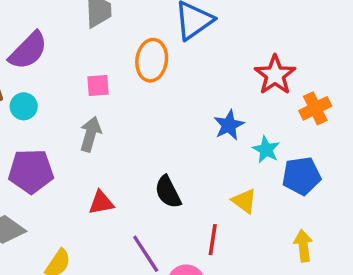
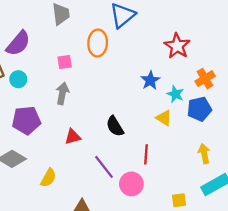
orange cross: (315, 108) -> (205, 79), moved
yellow triangle: (244, 201) -> (164, 118), moved

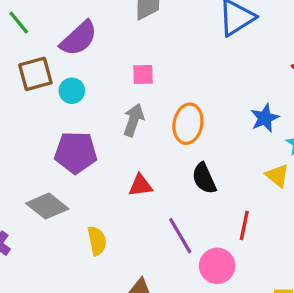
orange ellipse: (98, 43) -> (188, 124), moved
yellow semicircle: (48, 178) -> (97, 241), turned -48

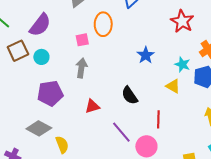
blue star: (265, 118) -> (146, 55), moved
orange ellipse: (188, 124) -> (103, 24), moved
yellow semicircle: (97, 241) -> (62, 145), moved

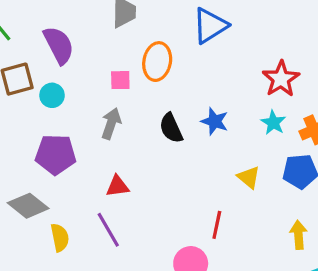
purple semicircle: (40, 25) -> (59, 45), turned -75
blue star: (146, 55) -> (215, 121), turned -30
cyan star: (182, 64) -> (273, 123), moved
black semicircle: (130, 95) -> (171, 128), moved
purple line: (121, 132) -> (108, 230), moved

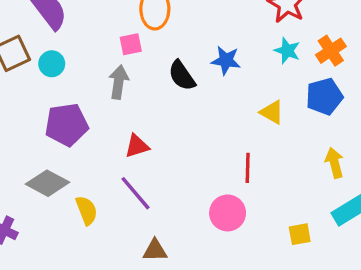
pink square: (120, 80) -> (131, 44), moved

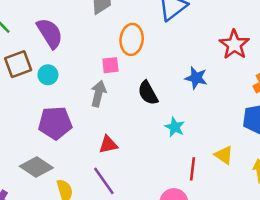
cyan star: (287, 51) -> (175, 127), moved
blue star: (226, 60) -> (196, 78), moved
yellow triangle: (272, 112) -> (224, 155), moved

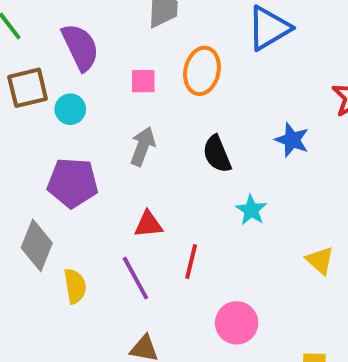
pink square: (110, 65) -> (143, 81), moved
gray diamond: (36, 167) -> (37, 245), turned 72
red line: (192, 169) -> (191, 262), moved

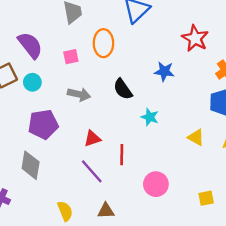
gray arrow: (143, 146) -> (79, 94), turned 95
yellow semicircle: (75, 286) -> (65, 211), moved

